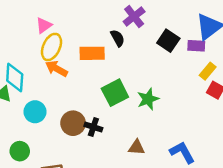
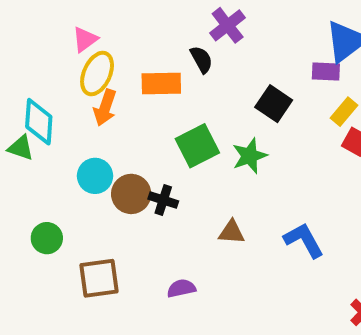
black square: (168, 41) -> (274, 104), moved
orange arrow: (57, 69) -> (105, 108), turned -100
cyan circle: (35, 112) -> (95, 176), moved

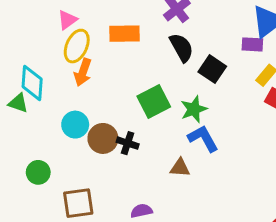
black semicircle: (201, 59) -> (181, 48), moved, size x1.4
orange rectangle: (161, 84) -> (124, 34), moved
blue L-shape: (304, 240) -> (203, 138), moved

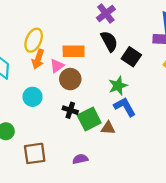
pink triangle: (67, 20) -> (57, 66), moved
orange rectangle: (124, 34) -> (74, 51), moved
green square: (154, 101) -> (89, 119), moved
brown circle: (103, 138) -> (70, 79), moved

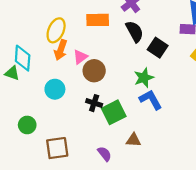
orange rectangle: (74, 51) -> (98, 20), moved
brown triangle: (108, 128) -> (133, 140), moved
purple semicircle: (80, 159) -> (105, 154), turned 64

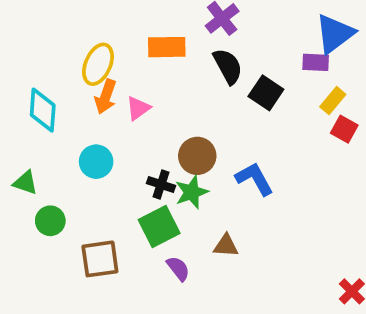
brown circle: (94, 71) -> (197, 156), moved
green triangle: (12, 73) -> (25, 183), moved
green star: (144, 78) -> (192, 192), moved
green square: (114, 112) -> (159, 226), moved

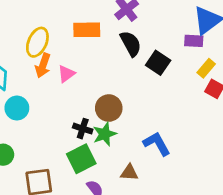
cyan circle: (96, 162) -> (17, 108), moved
blue L-shape: (255, 179) -> (157, 144), moved

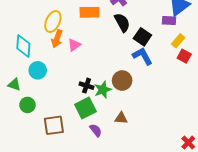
brown circle: (109, 108) -> (122, 81), moved
blue L-shape: (157, 144) -> (142, 56), moved

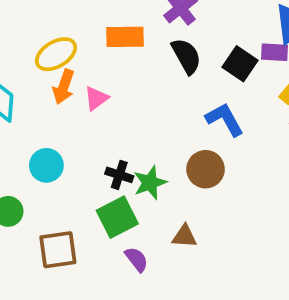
yellow ellipse: (53, 21) -> (56, 54), turned 35
black square: (142, 37) -> (240, 64), moved
cyan circle: (38, 70) -> (46, 165), moved
brown circle: (122, 81) -> (206, 169), moved

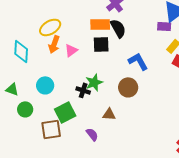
orange rectangle: (125, 37) -> (100, 24), moved
black square: (240, 64) -> (101, 44), moved, turned -36
green star: (150, 183) -> (94, 82), moved
green square: (117, 217) -> (65, 112), moved
brown triangle: (184, 236) -> (109, 114), moved

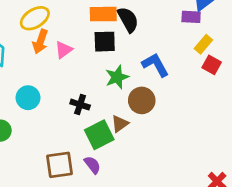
green star: (94, 82) -> (117, 77), moved
green square: (65, 112) -> (99, 135), moved
brown triangle: (109, 114) -> (120, 124), moved, turned -40
brown square: (51, 129) -> (60, 165), moved

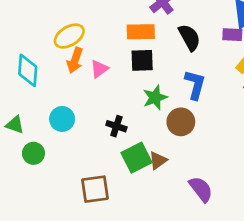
black semicircle: (128, 20) -> (189, 37), moved
blue L-shape: (155, 65) -> (195, 85), turned 44
brown triangle: (120, 124) -> (158, 160), moved
purple semicircle: (92, 165) -> (201, 189), moved, size x1.4

